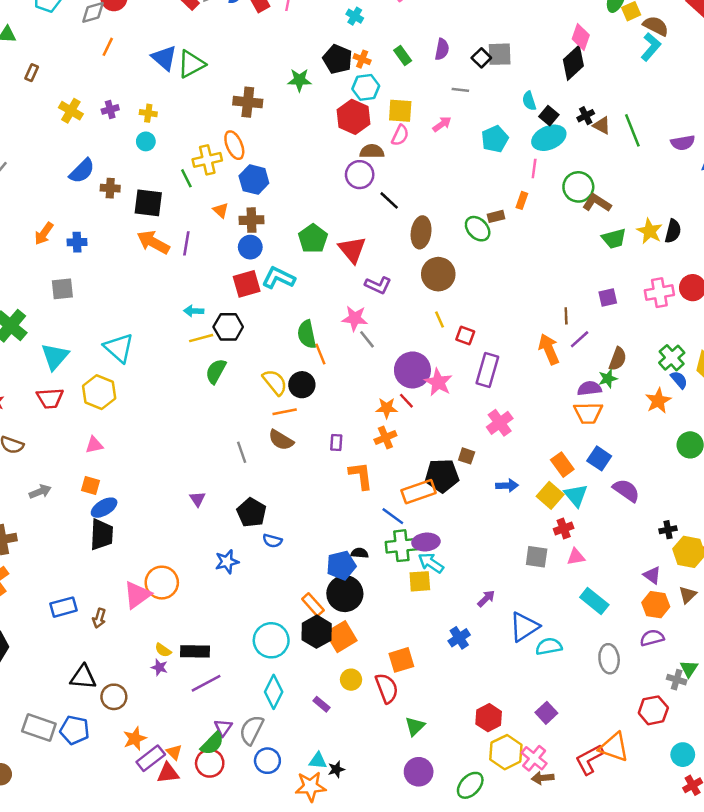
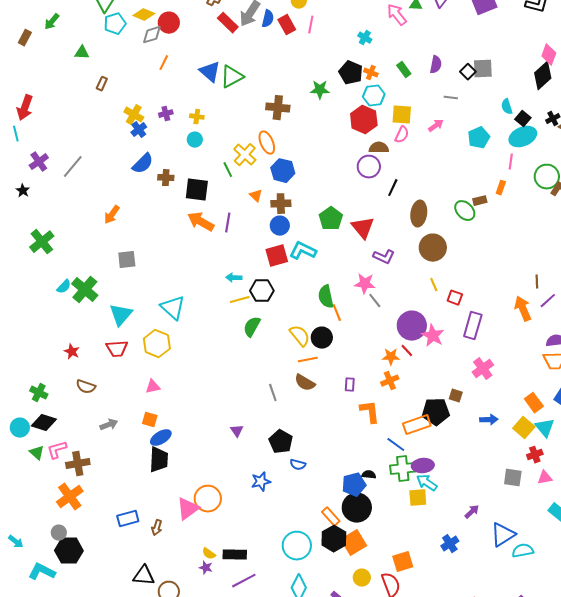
yellow cross: (207, 160) -> (245, 155), turned -35
black line: (389, 200) -> (393, 188), turned 72
blue cross: (77, 242) -> (139, 130), moved, turned -35

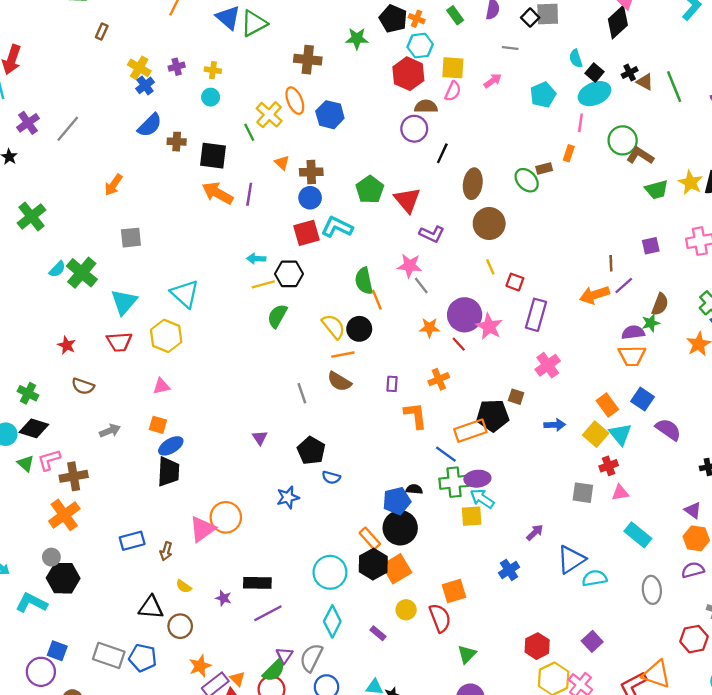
blue hexagon: (283, 171) -> (330, 115), moved
orange arrow: (523, 309) -> (595, 295), turned -85
orange star: (391, 357) -> (429, 328), moved
yellow semicircle: (209, 554) -> (184, 586), moved

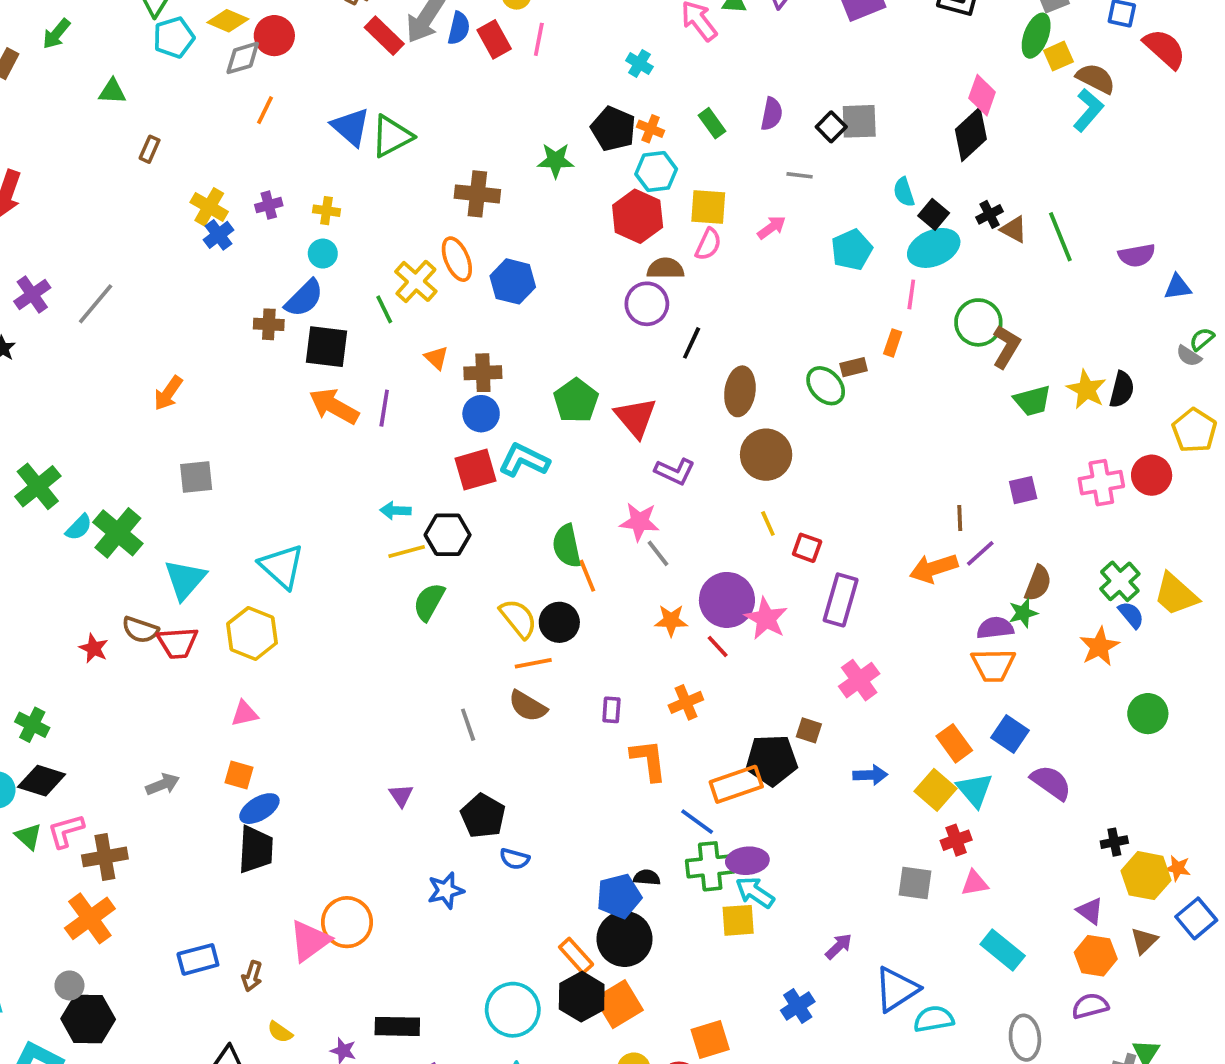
blue semicircle: (150, 125) -> (304, 298), moved
brown L-shape: (640, 156) -> (1006, 347), turned 88
green cross: (31, 216) -> (38, 486), moved
brown semicircle: (83, 386) -> (140, 630), moved

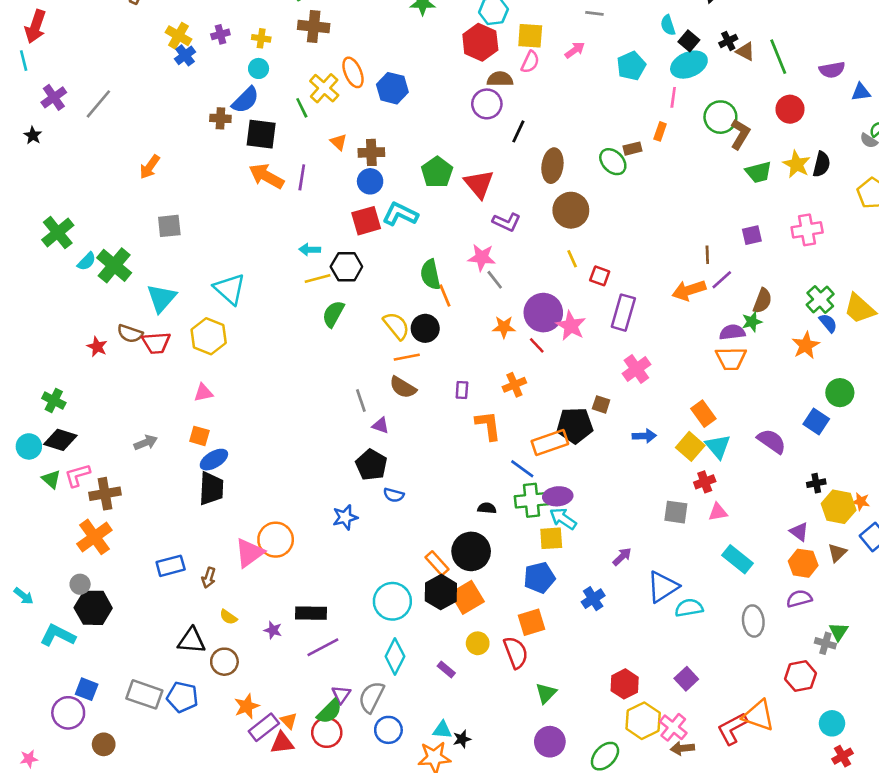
brown cross: (477, 194) -> (314, 26), moved
red circle: (1152, 475) -> (790, 109), moved
blue square: (1010, 734) -> (816, 421), moved
purple triangle: (401, 796) -> (381, 425), moved, turned -36
blue pentagon: (619, 896) -> (539, 578), moved

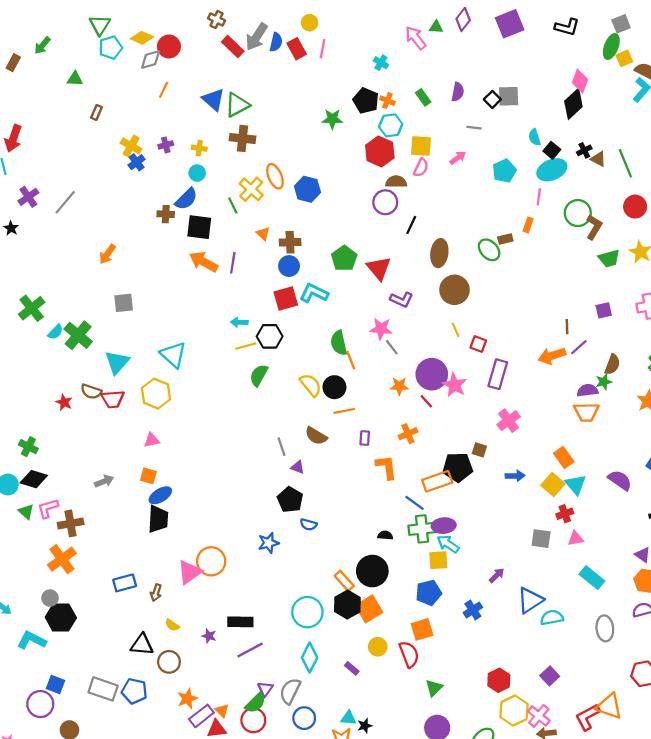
orange line: (407, 357) -> (344, 411), moved

